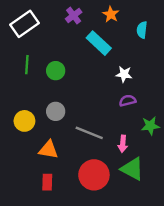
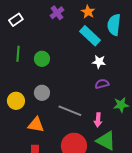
white rectangle: (24, 24) -> (16, 20), size x0.6
cyan semicircle: (142, 30) -> (114, 25), size x1.5
cyan rectangle: (99, 43) -> (90, 36), moved

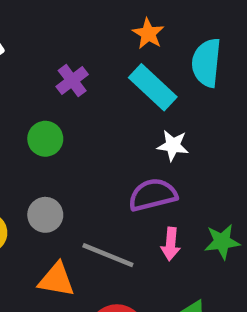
purple cross: (57, 13) -> (72, 81), moved
purple semicircle: (102, 84) -> (153, 195), moved, size x1.5
pink arrow: (98, 120) -> (171, 244), moved
orange triangle: (36, 125) -> (56, 280), moved

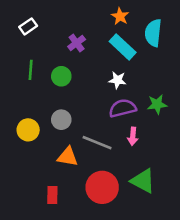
white star: (173, 145) -> (117, 80), moved
green star: (222, 242) -> (157, 104), moved

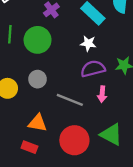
green circle: (61, 76) -> (38, 40), size x1.5
orange triangle: (68, 157) -> (38, 123), moved
red rectangle: (52, 195) -> (29, 147), turned -70

